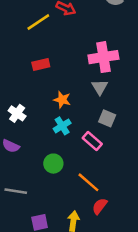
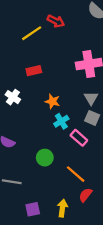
gray triangle: (100, 87) -> (91, 98), moved
white cross: (17, 113) -> (13, 97), moved
cyan cross: (62, 126) -> (61, 121), moved

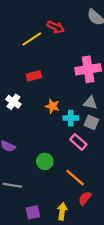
gray triangle: (91, 98) -> (90, 103), turned -48
cyan cross: (61, 121) -> (71, 118), moved, turned 32

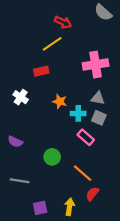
yellow line: (32, 39) -> (52, 44), moved

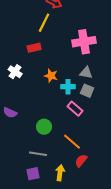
yellow line: (52, 44) -> (44, 23), turned -30
gray line: (20, 181) -> (38, 154), moved

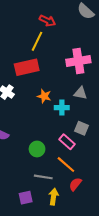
red rectangle: (34, 48) -> (27, 67), size x1.6
gray square: (87, 91) -> (82, 128), moved
pink rectangle: (75, 109) -> (67, 142), moved
gray line: (38, 154) -> (43, 177), moved

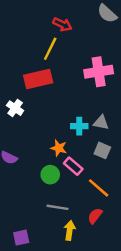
gray triangle: (80, 93) -> (101, 123), moved
orange star: (44, 96) -> (59, 148), moved
pink rectangle: (67, 142) -> (73, 166), moved
orange line: (66, 165) -> (99, 188), moved
purple square: (26, 198) -> (21, 238), moved

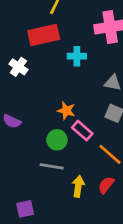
cyan cross: (79, 126) -> (77, 56), moved
gray line: (57, 207) -> (52, 166), moved
yellow arrow: (70, 230) -> (78, 186), moved

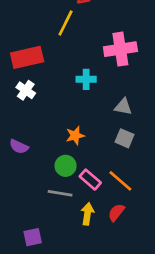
red rectangle: (44, 35) -> (27, 57), moved
orange star: (66, 111) -> (75, 136), turned -30
pink rectangle: (82, 131) -> (90, 180), moved

